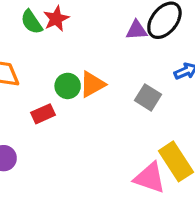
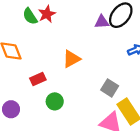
green circle: (68, 86) -> (55, 101), moved
gray square: (148, 97) -> (110, 88), moved

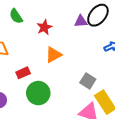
red star: (47, 14) -> (44, 27), moved
green circle: (55, 101) -> (38, 93), size x1.5

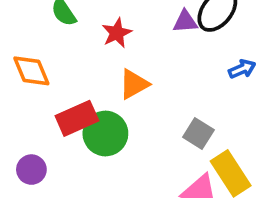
red rectangle: (23, 73) -> (77, 118), size x1.5
green circle: (38, 93) -> (105, 133), moved

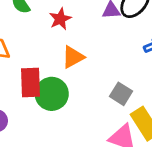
red rectangle: (77, 118) -> (30, 83), turned -68

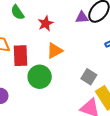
red rectangle: (30, 83) -> (20, 56), moved

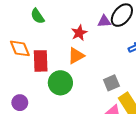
red star: (46, 23) -> (79, 33), moved
gray square: (89, 77) -> (111, 83), turned 35

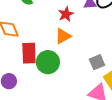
red rectangle: (41, 61) -> (29, 53), moved

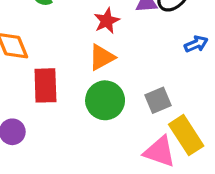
green circle: (48, 62) -> (105, 100), moved

